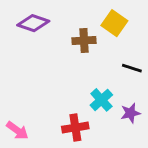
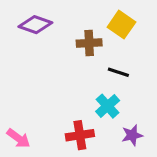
black line: (132, 68) -> (118, 72), moved
purple star: (130, 113) -> (132, 135), moved

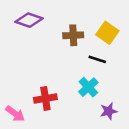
yellow square: (121, 25) -> (107, 33), moved
red cross: (80, 135) -> (45, 99), moved

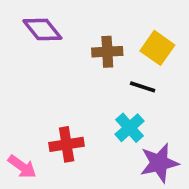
purple diamond: (29, 20) -> (42, 29), turned 32
purple star: (109, 111) -> (159, 163), size x1.5

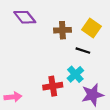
red cross: (67, 144) -> (53, 86), moved
pink arrow: (22, 167) -> (13, 97), turned -42

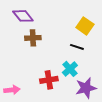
brown cross: (62, 30) -> (33, 38), moved

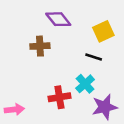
purple diamond: (23, 16) -> (58, 19), moved
yellow square: (85, 26) -> (103, 31), turned 30

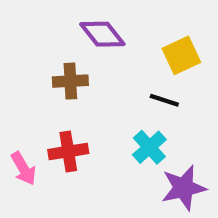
red cross: (59, 97) -> (68, 152), moved
pink arrow: (14, 109) -> (23, 169), moved, turned 66

